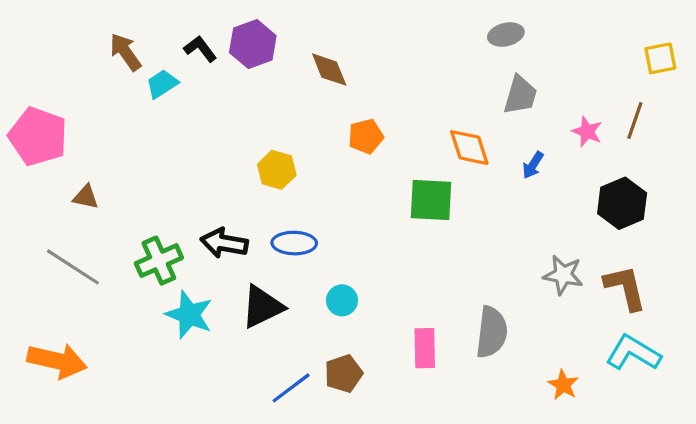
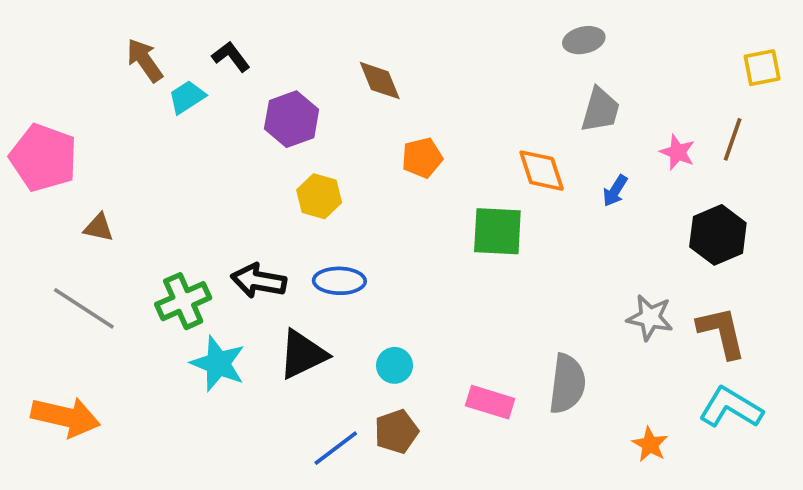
purple hexagon: (253, 44) -> (292, 119), moved
cyan circle: (342, 300) -> (395, 365), moved
pink rectangle: (425, 348) -> (490, 402), turned -72

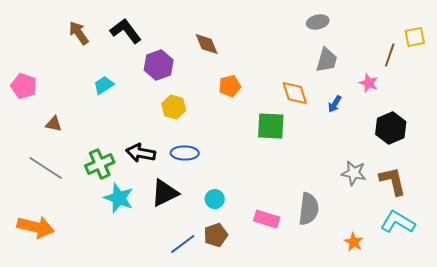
black L-shape: (231, 57) -> (126, 31), size x1.5
cyan trapezoid: (187, 97) -> (104, 85), moved
brown line: (733, 139) -> (390, 55), moved
pink pentagon: (44, 158) -> (24, 86), size x0.7

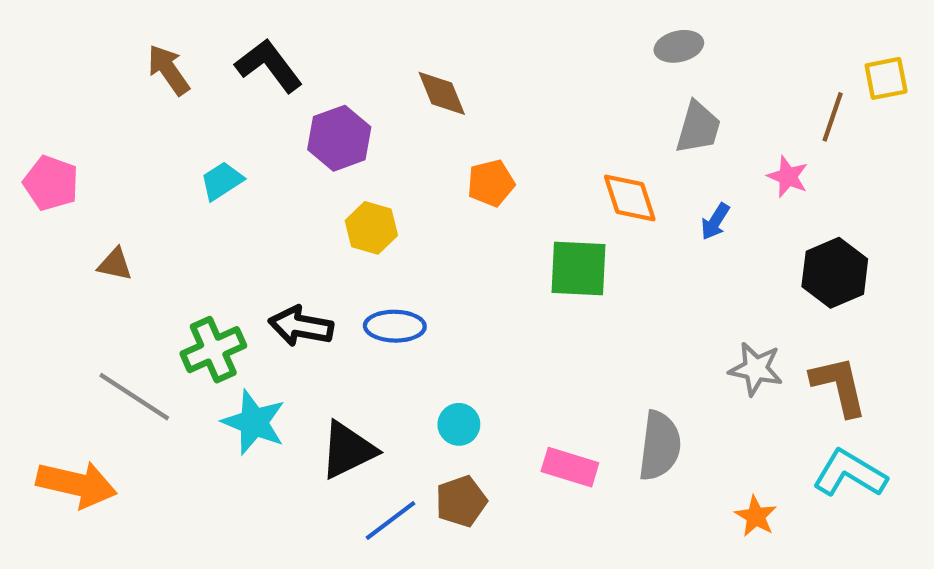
gray line: (46, 168) -> (134, 397), moved
black triangle: (165, 193) -> (348, 450), moved

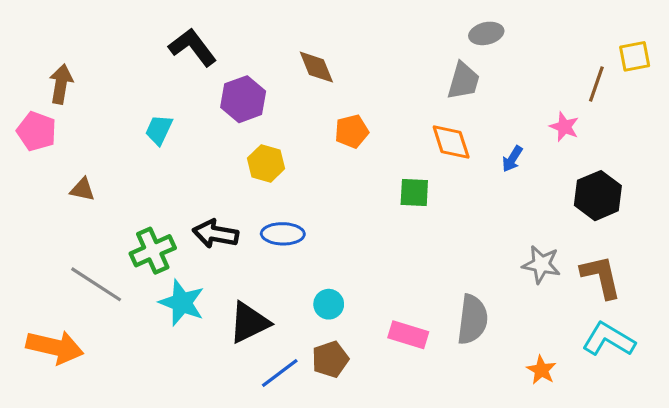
brown arrow: (168, 70) -> (61, 84), moved, turned 45
gray trapezoid: (698, 128) -> (463, 81), moved
cyan trapezoid: (222, 181) -> (159, 130), turned -32
green square: (578, 268) -> (414, 193), size x0.7

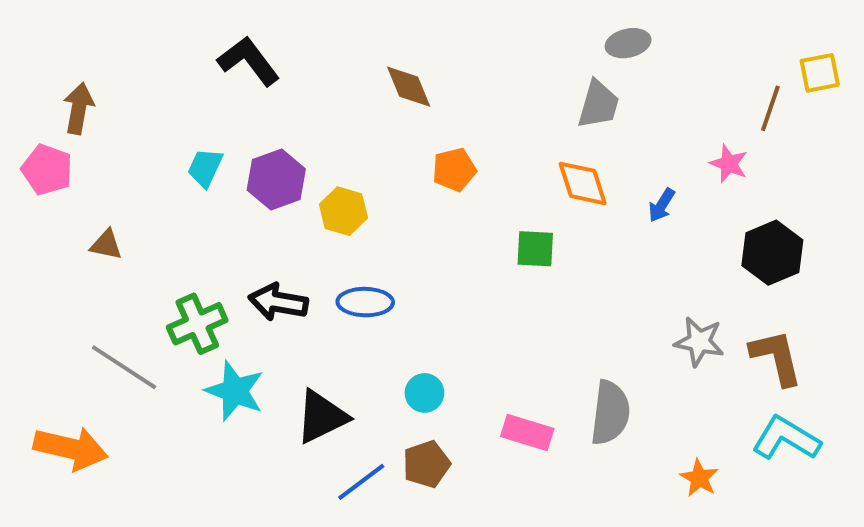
purple hexagon: (243, 99) -> (276, 180), moved

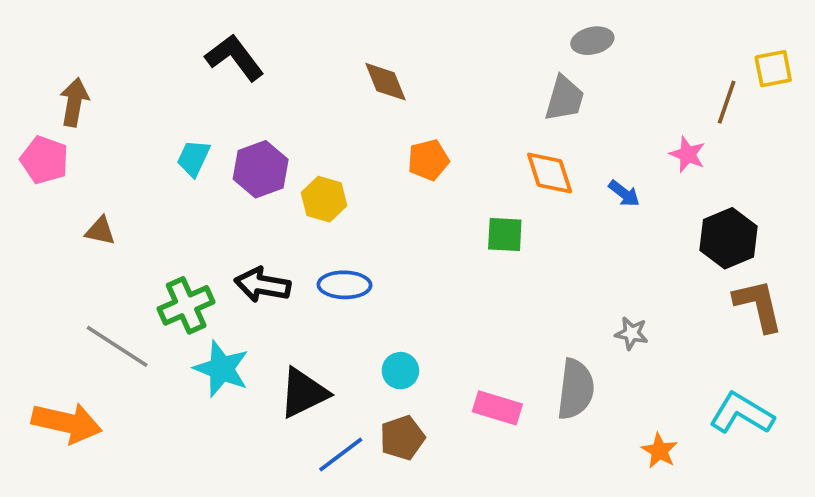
blue arrow: (662, 205) -> (624, 194), turned -84
gray star: (699, 342) -> (632, 333), moved, size x0.7
brown L-shape: (776, 357) -> (758, 305), moved

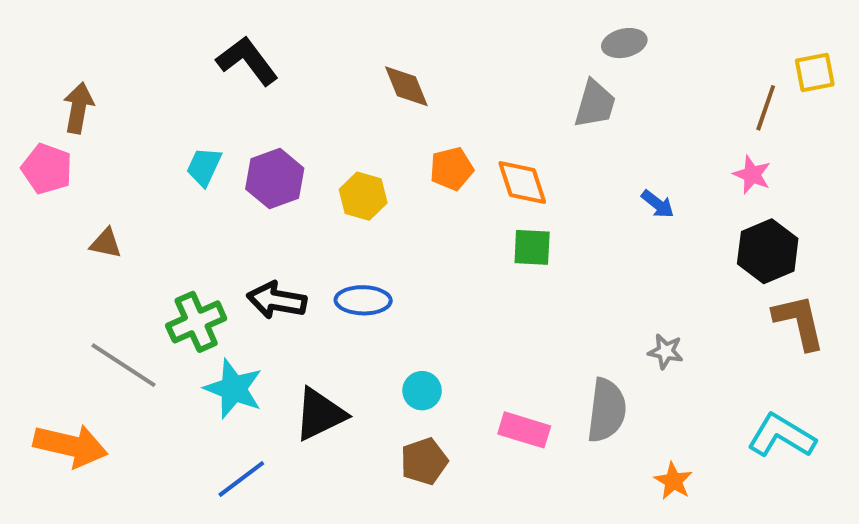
pink star: (687, 154) -> (752, 175), moved
orange diamond: (550, 173) -> (522, 182), moved
yellow hexagon: (324, 199) -> (363, 196), moved
orange star: (660, 451) -> (673, 481), moved
blue line: (341, 454) -> (241, 479), moved

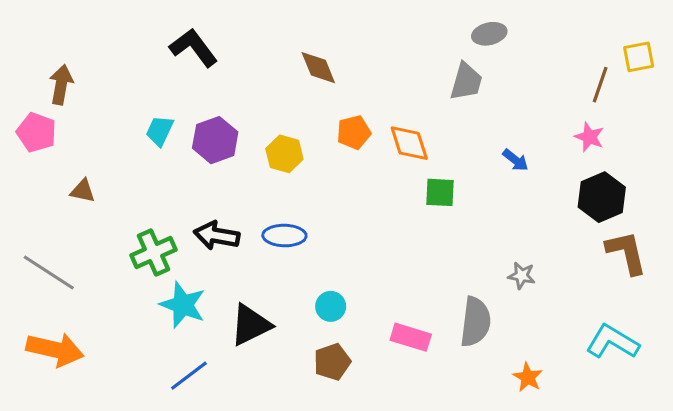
green square: (532, 247) -> (440, 192), moved
gray line: (124, 365) -> (49, 272), moved

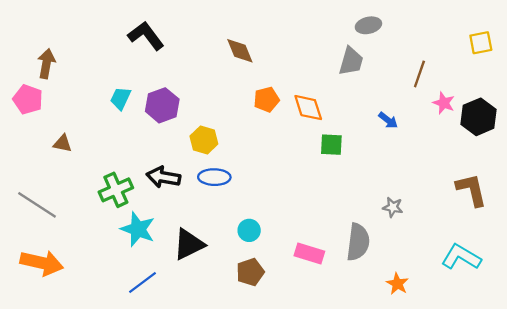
brown line: (600, 85) -> (419, 74), moved
yellow hexagon: (284, 154) -> (204, 140), moved
black hexagon: (602, 197) -> (479, 117), moved

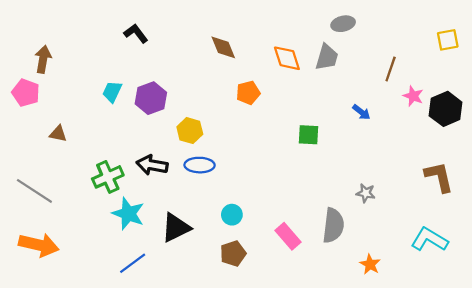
black L-shape: (146, 36) -> (136, 33), size x0.7
orange diamond: (308, 108) -> (287, 58), moved
pink rectangle: (309, 254) -> (288, 236), turned 32

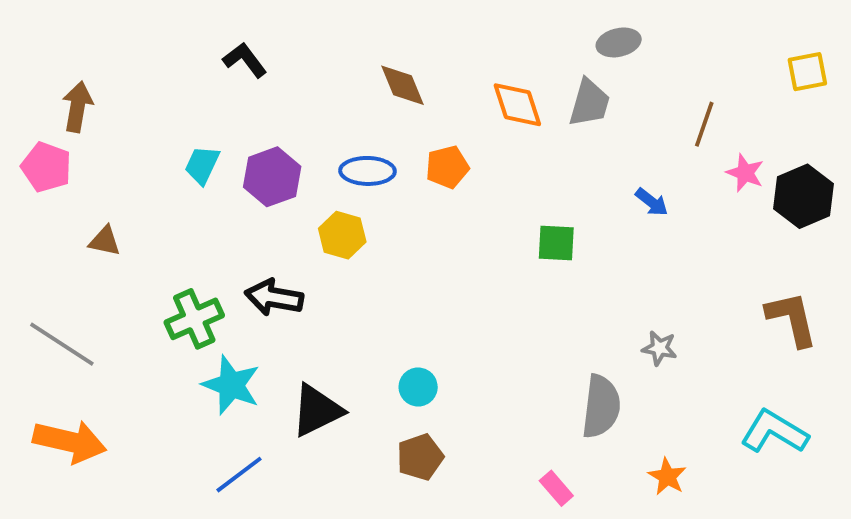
blue ellipse: (200, 165) -> (367, 171), moved
pink rectangle: (288, 236) -> (556, 488), moved, size x0.7

